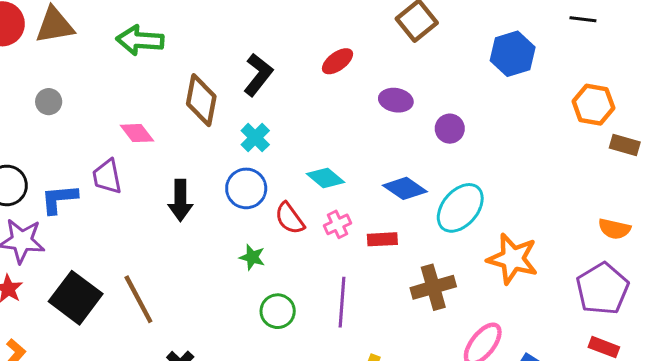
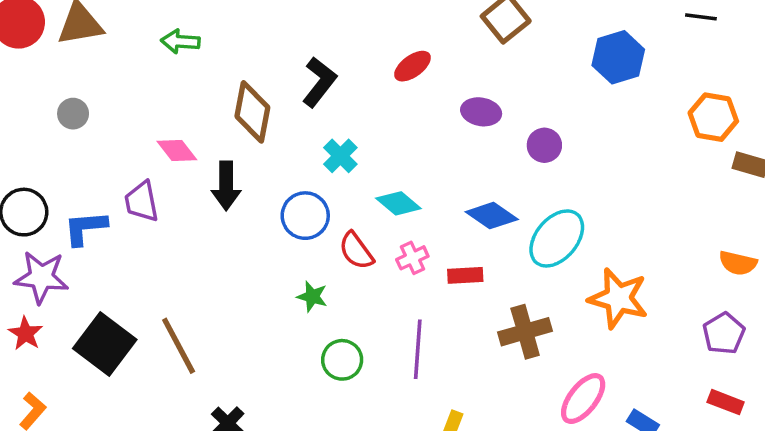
green arrow: (140, 40) -> (180, 41), size x0.7
cyan cross: (255, 138) -> (340, 156), moved
black arrow: (180, 200) -> (226, 186), moved
purple pentagon: (602, 289) -> (724, 333), size x0.7

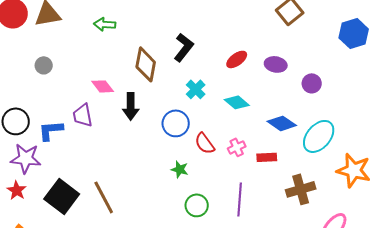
red ellipse: (412, 66) -> (237, 59), moved
cyan diamond: (398, 203) -> (237, 102), moved

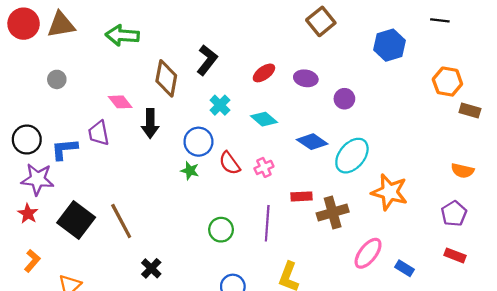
green arrow: (105, 24) -> (122, 35), size x1.4
red rectangle: (267, 157) -> (302, 196), moved
green star: (180, 169) -> (190, 171), moved

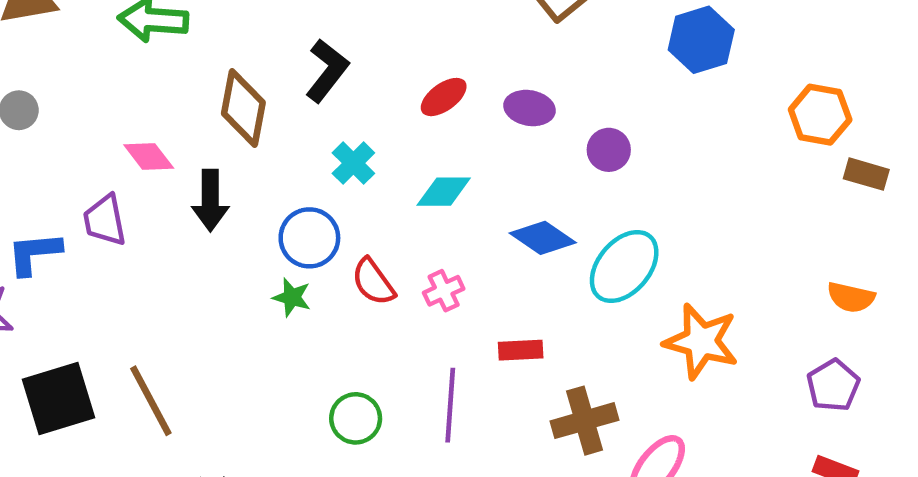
cyan diamond: (264, 119) -> (444, 192), turned -40
brown cross: (333, 212) -> (585, 421), moved
black square: (76, 220) -> (58, 399), turned 36

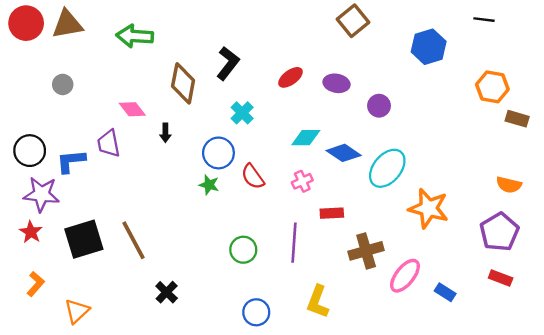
cyan diamond: (444, 192) -> (306, 138), moved
black arrow: (210, 200) -> (165, 133), size x0.6
pink cross: (444, 291) -> (302, 181), moved
purple pentagon: (833, 385) -> (499, 232), size x1.4

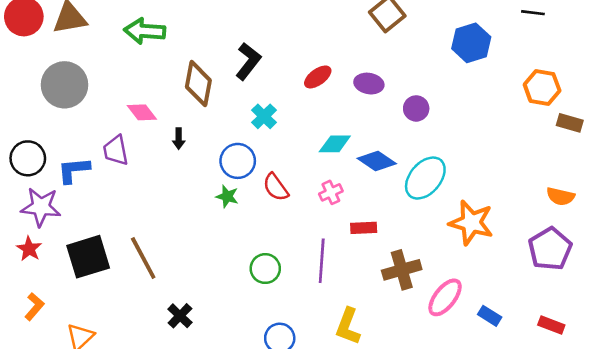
gray circle: (63, 84) -> (65, 85), size x2.0
red rectangle: (501, 278) -> (551, 325), moved

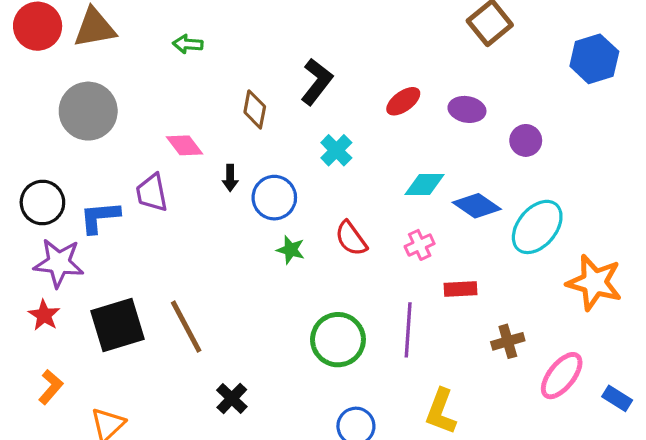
green arrow: (145, 31) -> (188, 44), size x0.6
brown diamond: (198, 84) -> (255, 109), size x0.7
blue circle: (238, 161) -> (274, 198), moved
green circle: (265, 269) -> (338, 340), size x1.4
brown cross: (402, 270) -> (508, 341), size x0.7

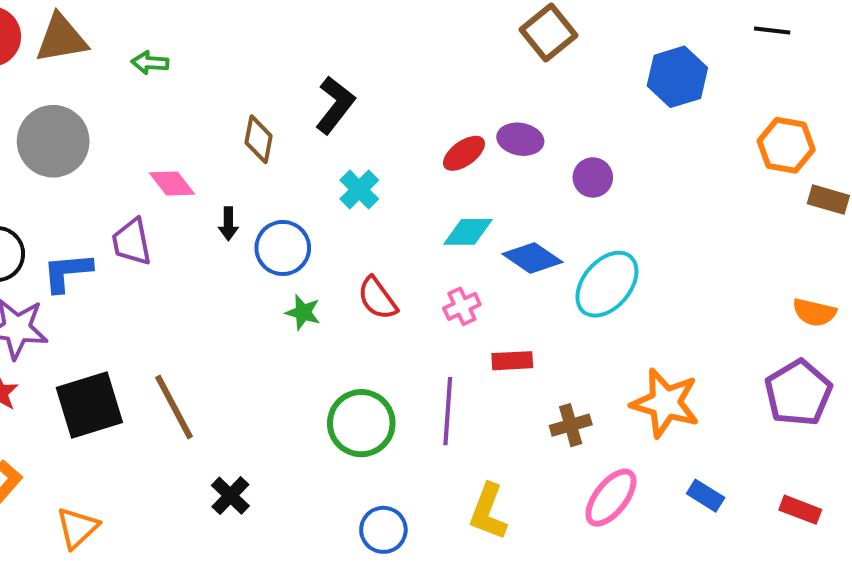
green arrow: (188, 44) -> (150, 63), moved
red ellipse: (403, 101) -> (464, 153), moved
orange star: (594, 282) -> (665, 403), moved
pink ellipse: (562, 376) -> (611, 498), moved

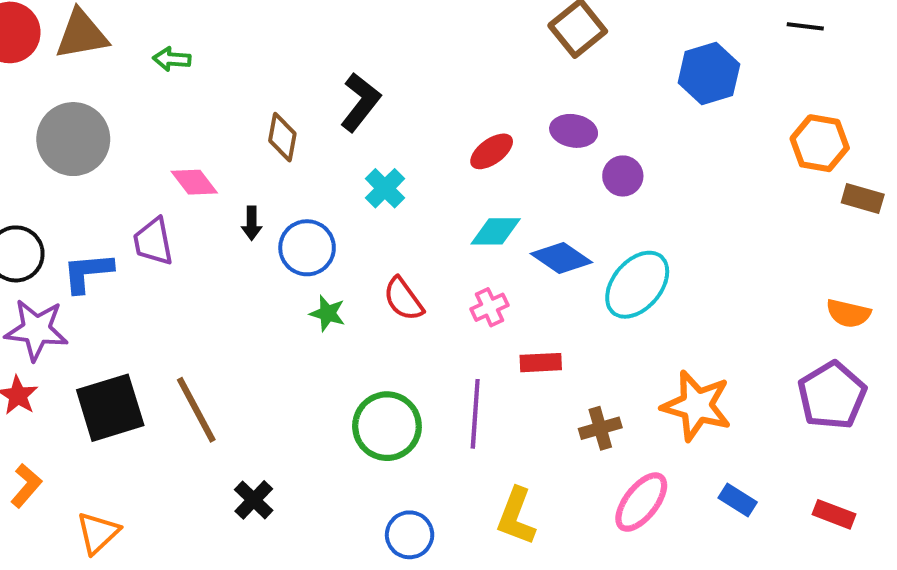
purple ellipse: (520, 139) -> (574, 131), moved

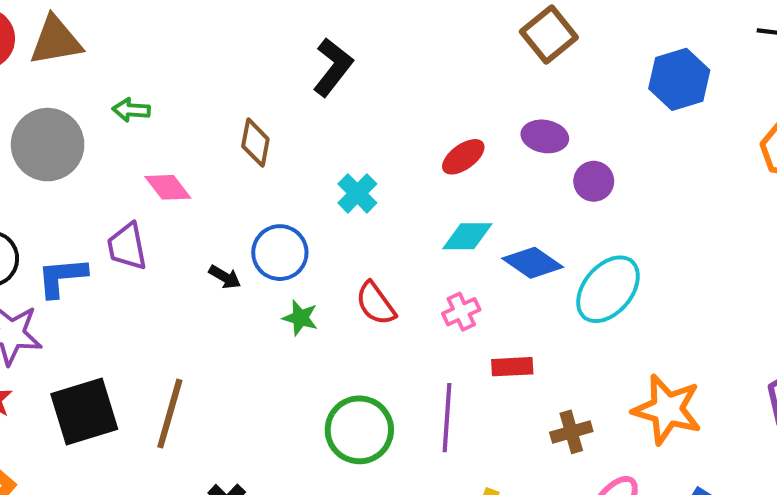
green arrow: (172, 59) -> (131, 110), moved
black L-shape: (360, 102) -> (333, 67), moved
black arrow: (252, 223) -> (225, 277), moved, turned -60
brown line: (196, 410) -> (170, 414), turned 44

